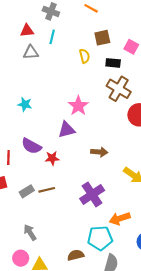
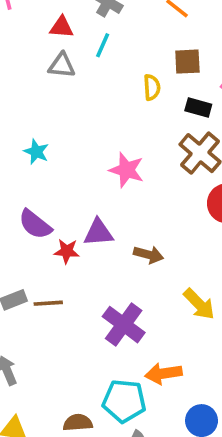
pink star: (78, 106) -> (127, 170), turned -30
purple triangle: (67, 130) -> (98, 232), moved
purple cross: (92, 194) -> (124, 325), turned -30

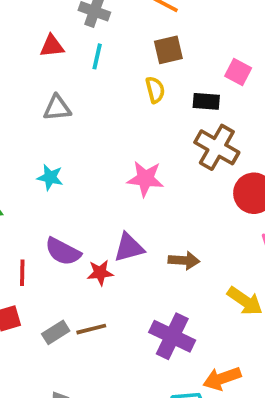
brown square: (187, 62) -> (168, 50), moved
gray triangle: (62, 65) -> (57, 108), moved

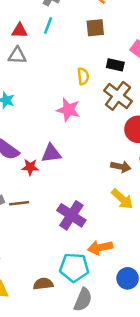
red triangle: (52, 46) -> (20, 31), moved
yellow semicircle: (155, 90) -> (83, 76), moved
brown arrow: (184, 260) -> (121, 167), moved

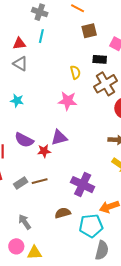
brown square: (95, 28) -> (89, 31), moved
gray triangle: (17, 55) -> (20, 64), turned 35
brown cross: (118, 96) -> (105, 84), turned 30
brown semicircle: (43, 284) -> (63, 213), moved

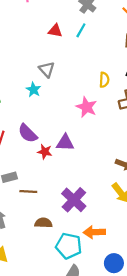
gray triangle: (20, 64) -> (47, 69), moved
brown line: (40, 181) -> (28, 191), moved

